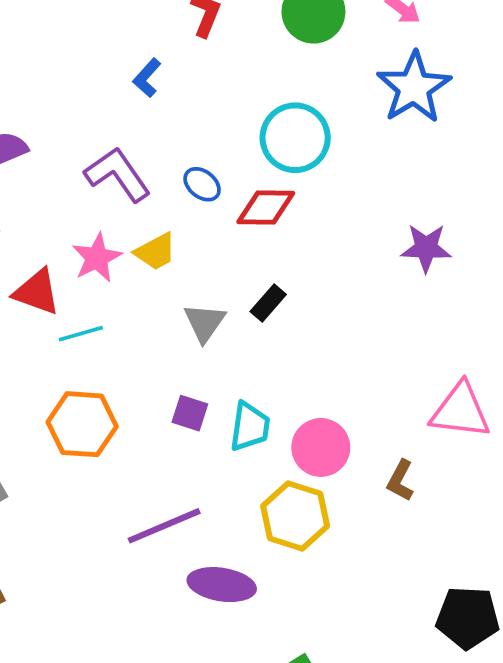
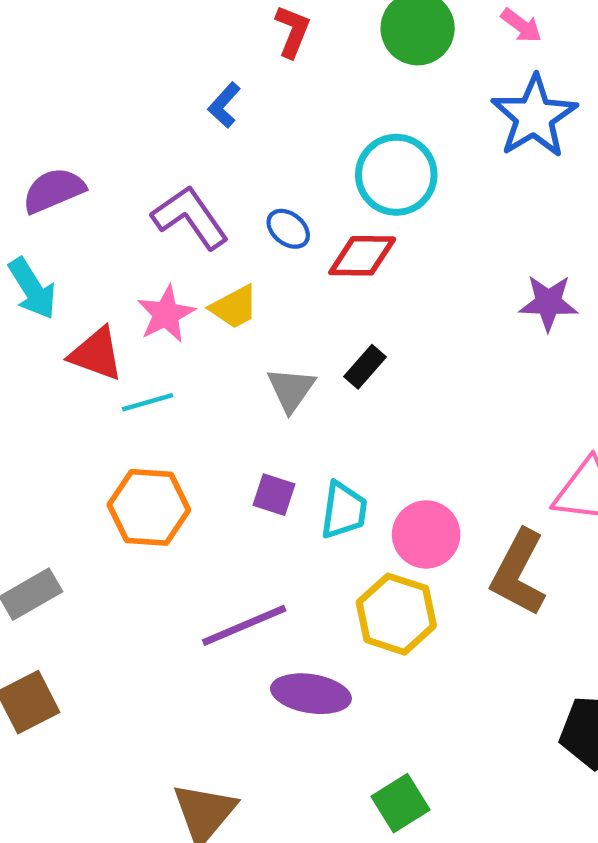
brown L-shape: (400, 480) -> (519, 573), size x1.8

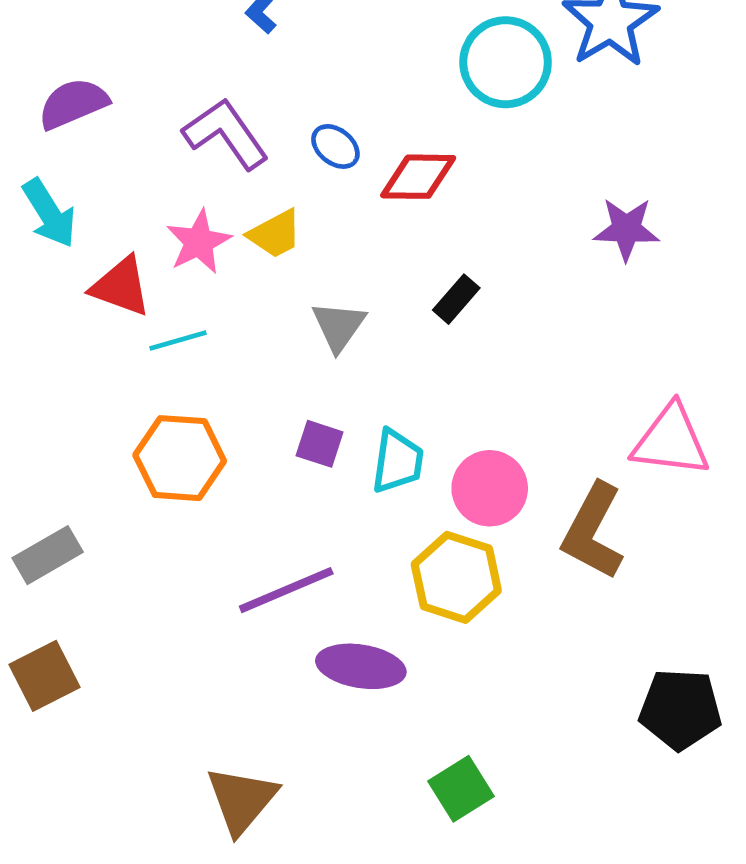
cyan circle: (396, 175) -> (506, 62), moved
black rectangle: (365, 367) -> (456, 299), moved

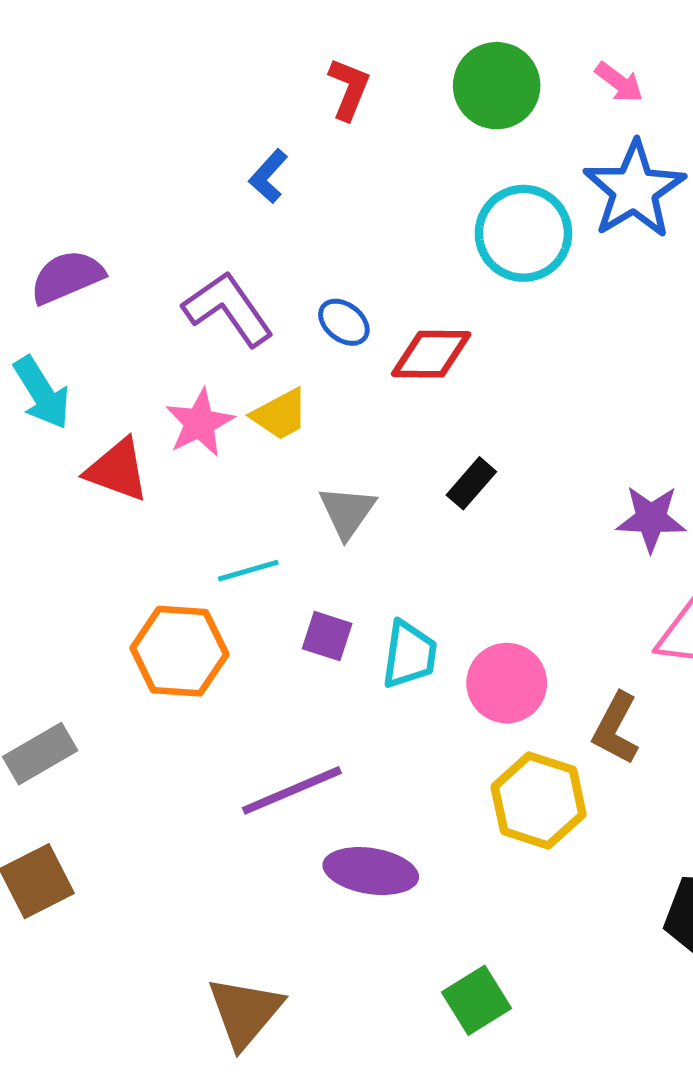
purple star: (626, 229) -> (651, 519), moved
cyan line: (178, 340) -> (248, 571), moved
brown L-shape: (593, 531) -> (616, 728), size x0.7
yellow hexagon: (456, 577) -> (539, 801), moved

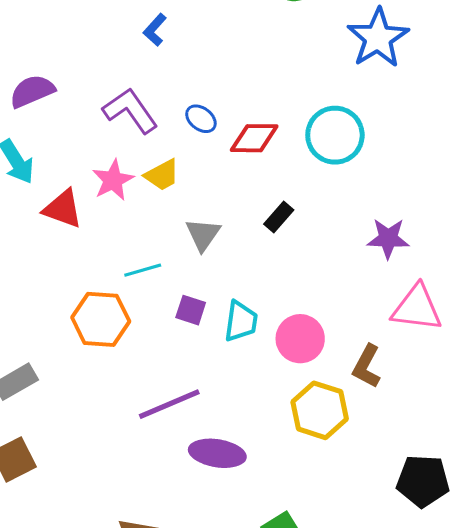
cyan circle: (523, 233) -> (335, 135), moved

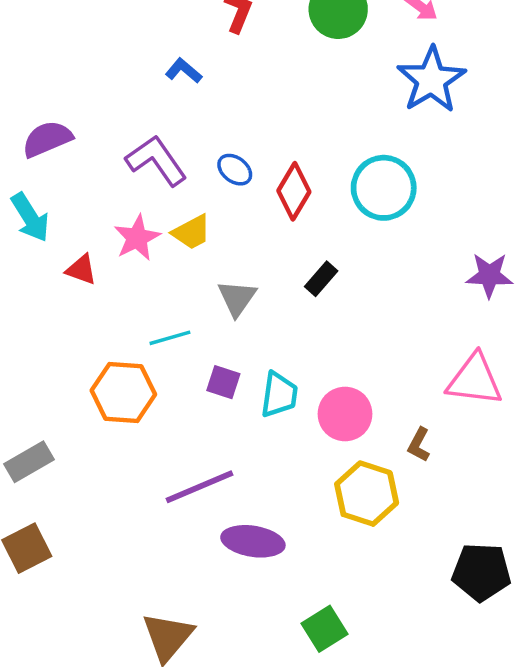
blue L-shape: (155, 30) -> (184, 71), turned 88
red diamond: (254, 138) -> (294, 191), turned -60
red triangle: (63, 209) -> (81, 270), size x0.7
purple star: (388, 238) -> (489, 275), moved
brown L-shape: (367, 366) -> (419, 445), size x0.7

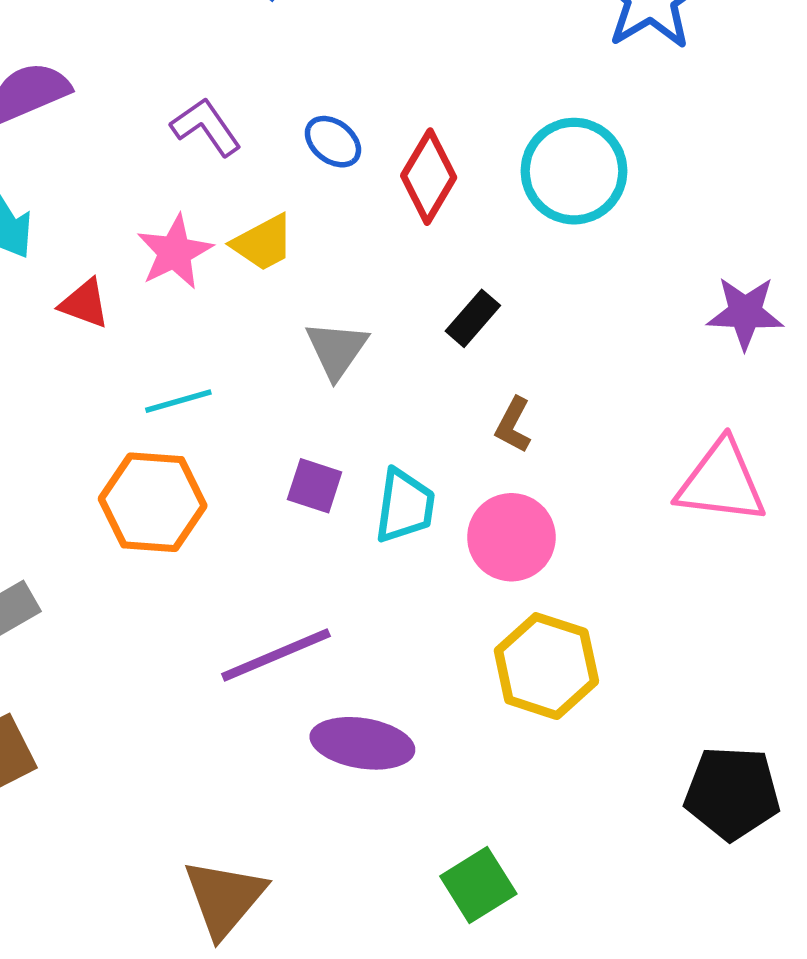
purple L-shape: (156, 161) -> (206, 127), size x0.7
cyan line: (170, 338) -> (178, 401), moved
brown L-shape: (419, 445) -> (513, 425), moved

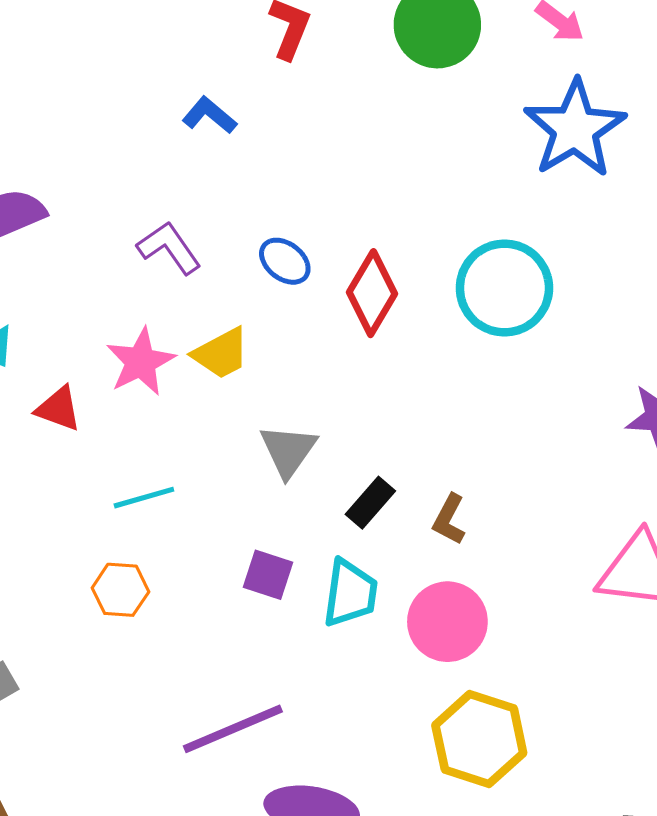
black rectangle: (473, 318) -> (370, 503), moved
orange hexagon: (153, 502) -> (120, 590), size x0.6

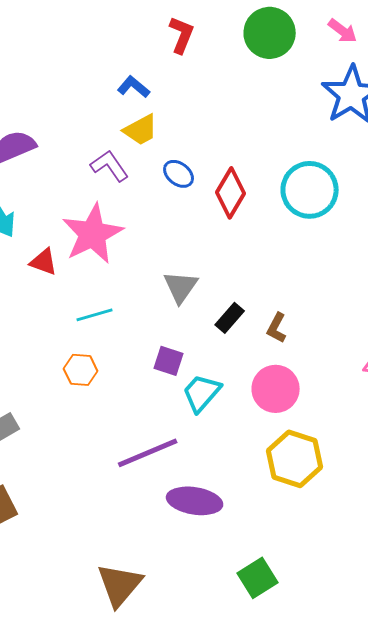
yellow trapezoid: (221, 353) -> (141, 130), moved
pink star: (141, 362) -> (93, 234), size x1.5
cyan trapezoid: (350, 593) -> (202, 393), moved, turned -147

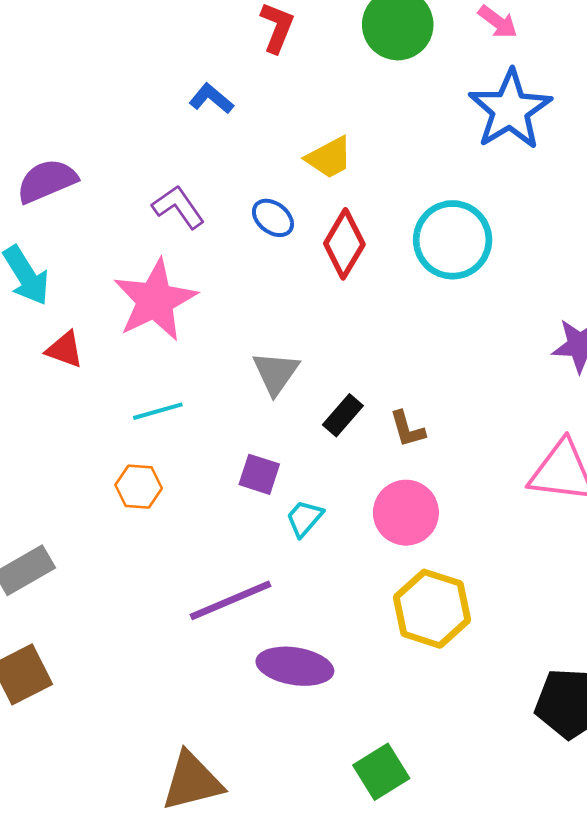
yellow trapezoid: (141, 130) -> (329, 158), moved
red triangle: (44, 262) -> (65, 350), moved
brown L-shape: (277, 328) -> (407, 429), turned -44
cyan trapezoid: (202, 393) -> (304, 518), size x0.7
brown triangle: (120, 585) -> (192, 781), turned 36

